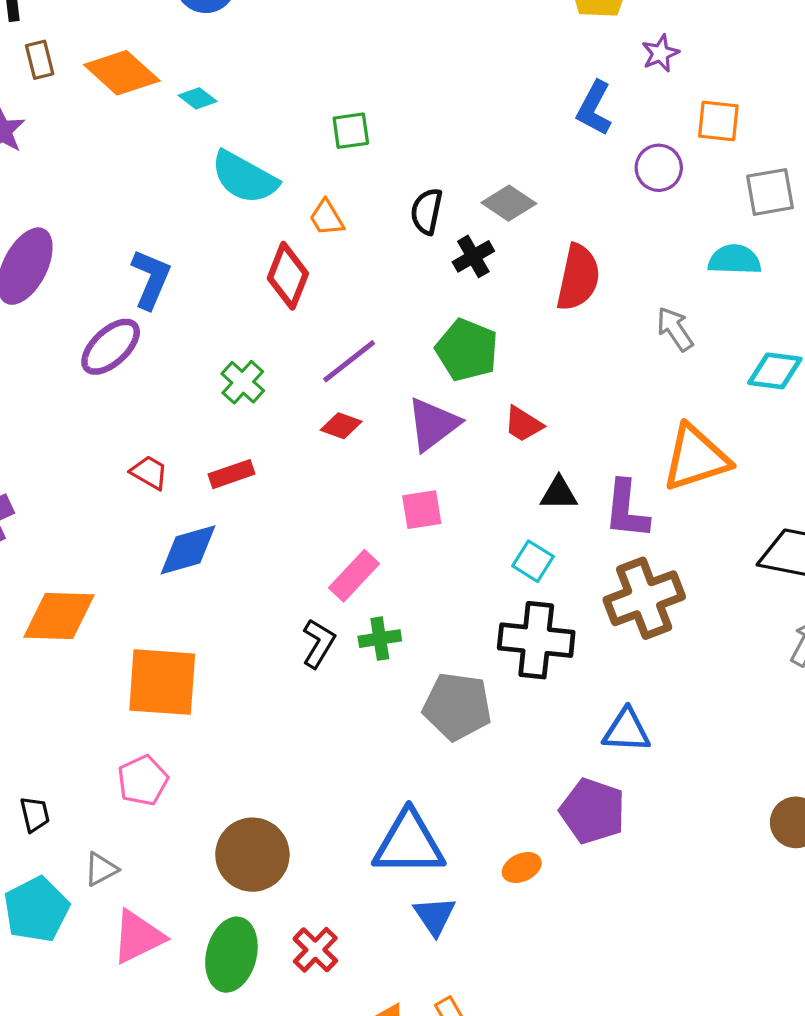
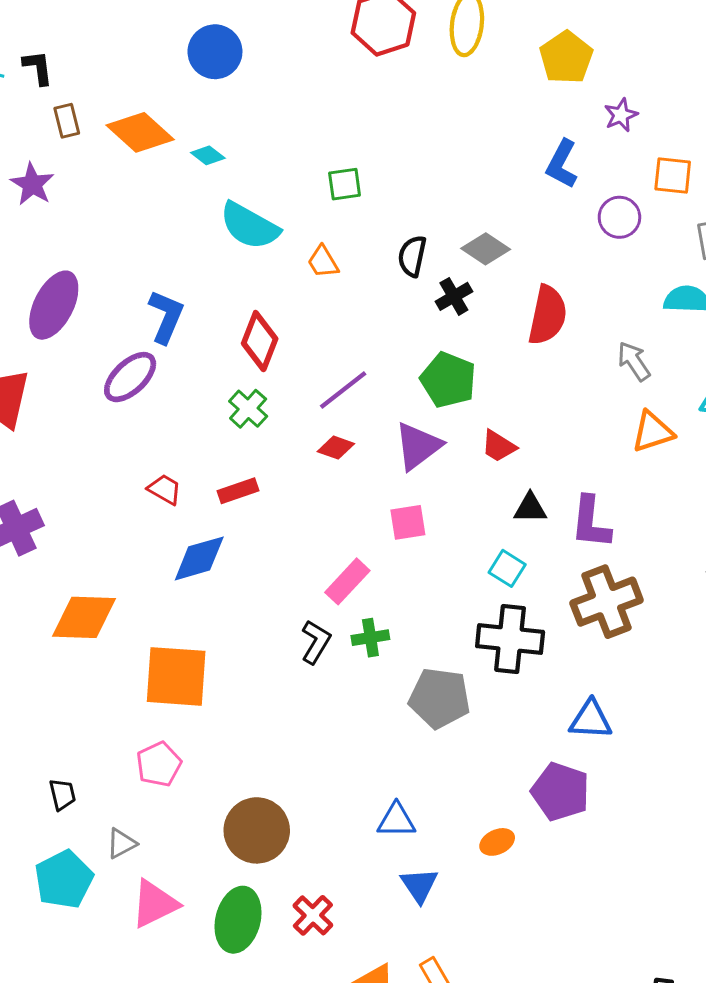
red diamond: (288, 276) -> (260, 341), moved
orange triangle: (696, 458) -> (653, 432), moved, size x0.7
blue triangle: (409, 843) -> (396, 820), size x0.6

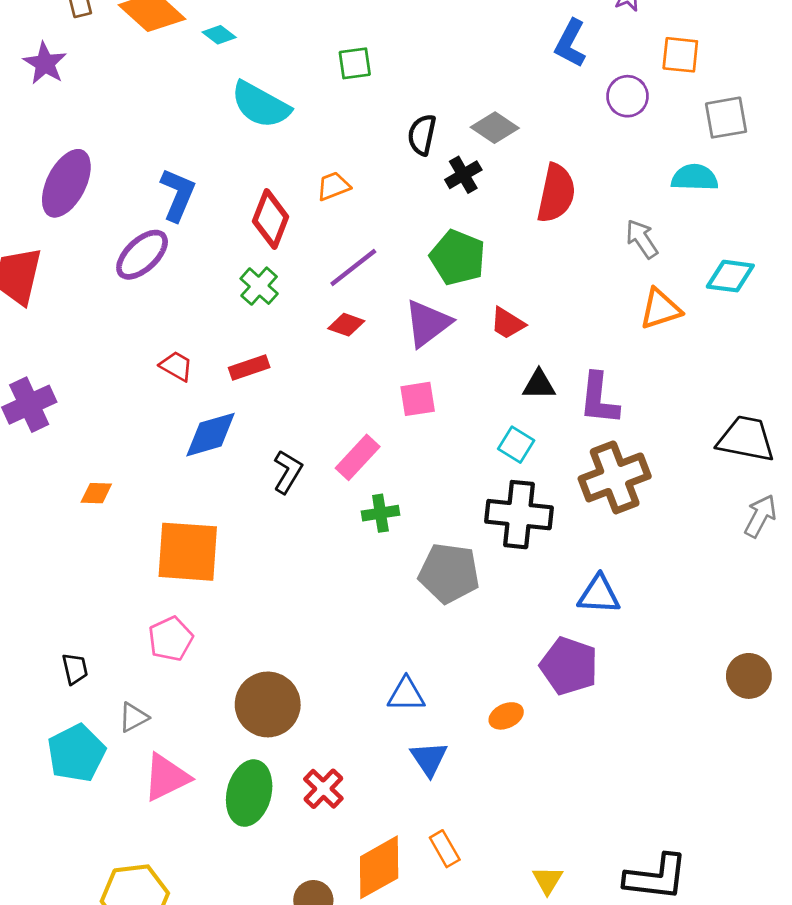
orange trapezoid: (323, 262) -> (333, 186), moved, turned 100
orange diamond: (84, 617) -> (96, 493), size x0.5
black L-shape: (316, 642) -> (288, 472), moved

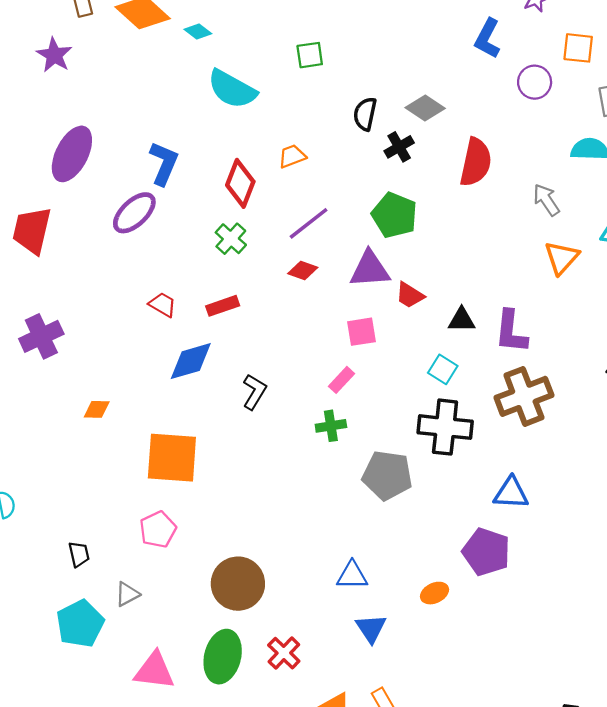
orange triangle: (660, 309) -> (562, 258), turned -30
purple triangle: (428, 323) -> (370, 269), turned 33
red trapezoid: (508, 323) -> (410, 295), moved
pink rectangle: (358, 457) -> (342, 380), moved, size x0.7
pink triangle: (166, 777) -> (154, 671), moved, turned 33

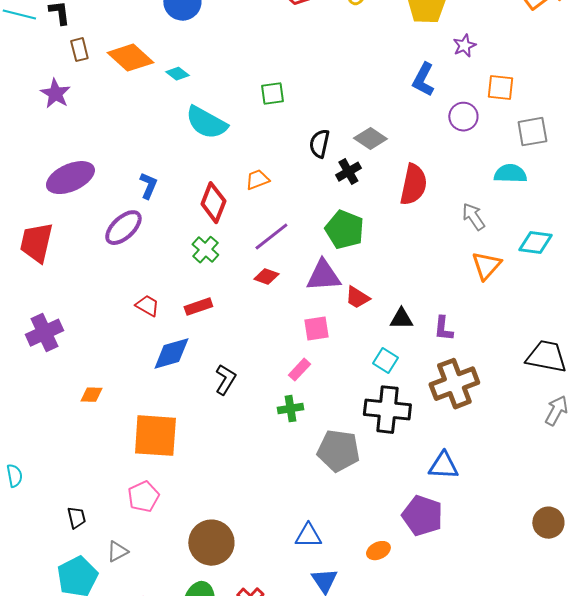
purple ellipse: (72, 154) -> (70, 178), turned 39
blue L-shape: (164, 163) -> (148, 186), size x0.7
purple L-shape: (511, 332) -> (443, 329), size x0.7

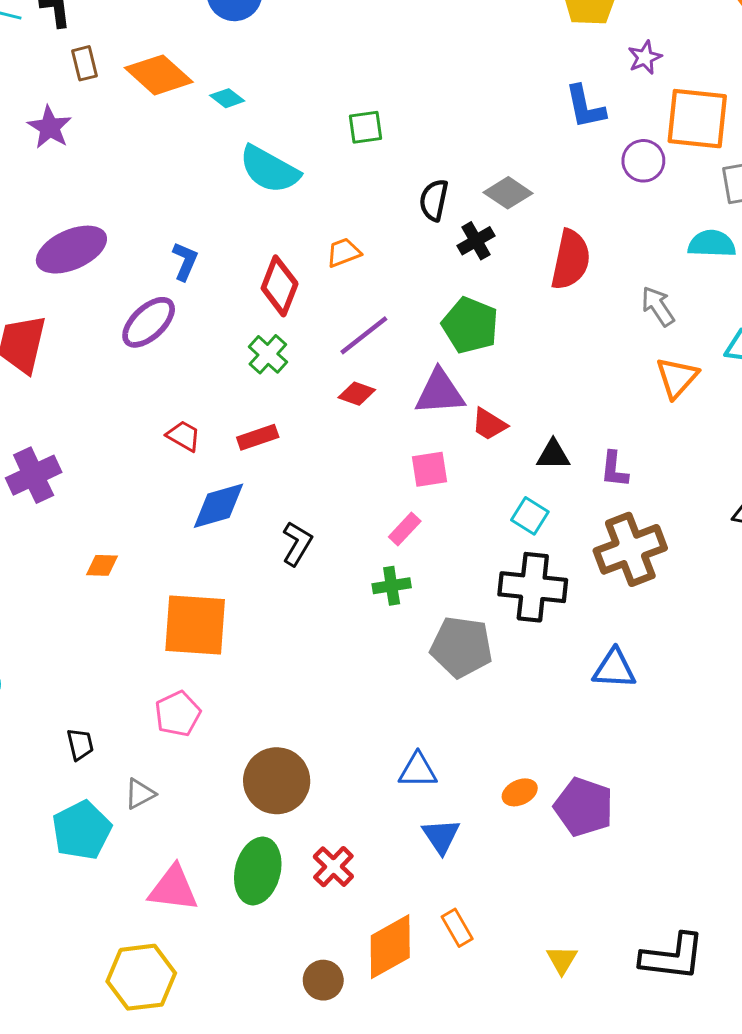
blue L-shape: (423, 80) -> (585, 107), turned -40
orange square: (500, 88) -> (697, 119), size x1.6
purple pentagon: (422, 516) -> (584, 807), moved

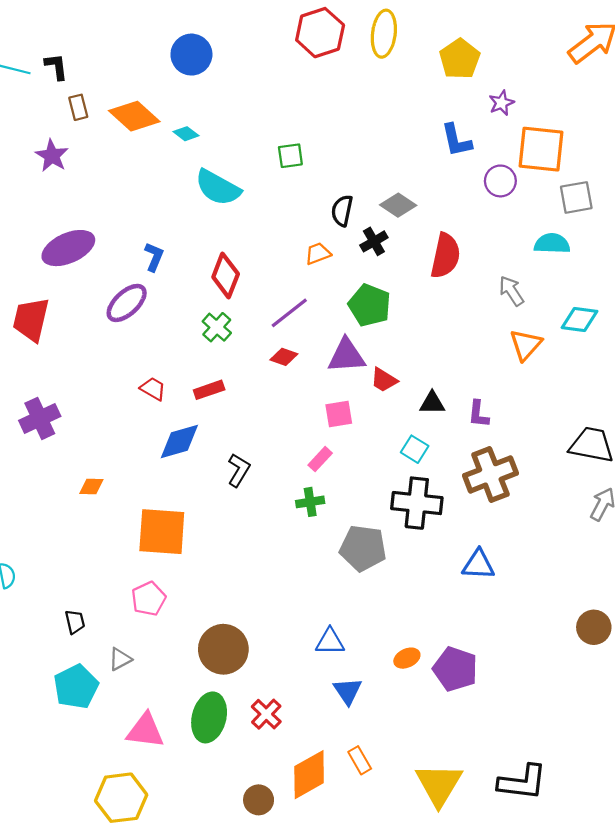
orange trapezoid: (344, 252) -> (318, 254), moved
yellow triangle: (562, 960) -> (439, 784), size x2.0

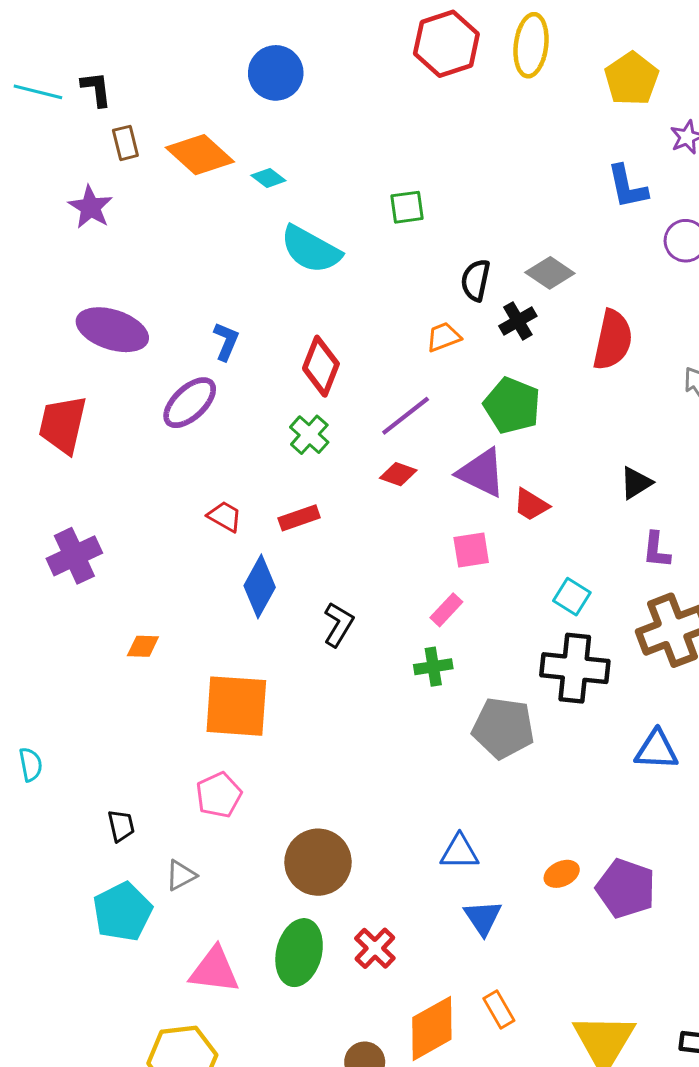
purple ellipse: (68, 248) -> (112, 330), turned 42
purple triangle: (346, 356) -> (481, 473), turned 30
black triangle: (432, 403) -> (636, 483), moved, turned -32
blue diamond: (179, 441) -> (260, 586), turned -45

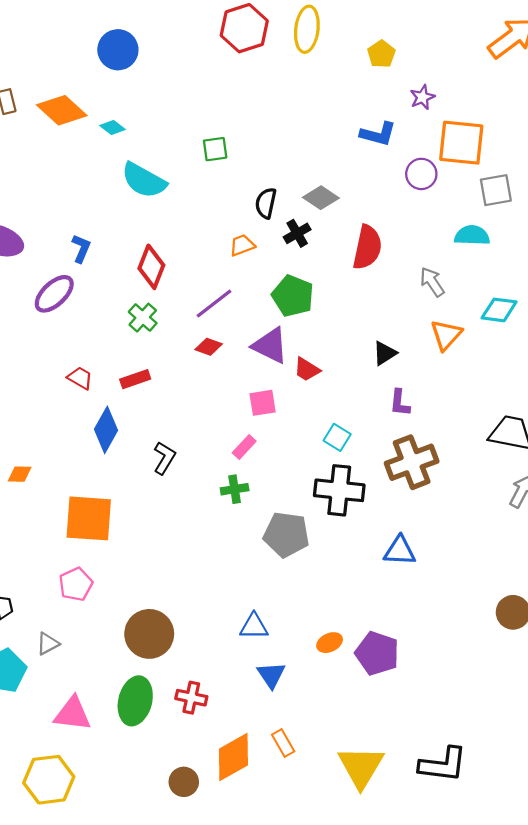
yellow pentagon: (632, 79) -> (381, 54), size x0.7
blue L-shape: (627, 187) -> (378, 134), turned -63
red cross: (375, 948) -> (191, 698), turned -32

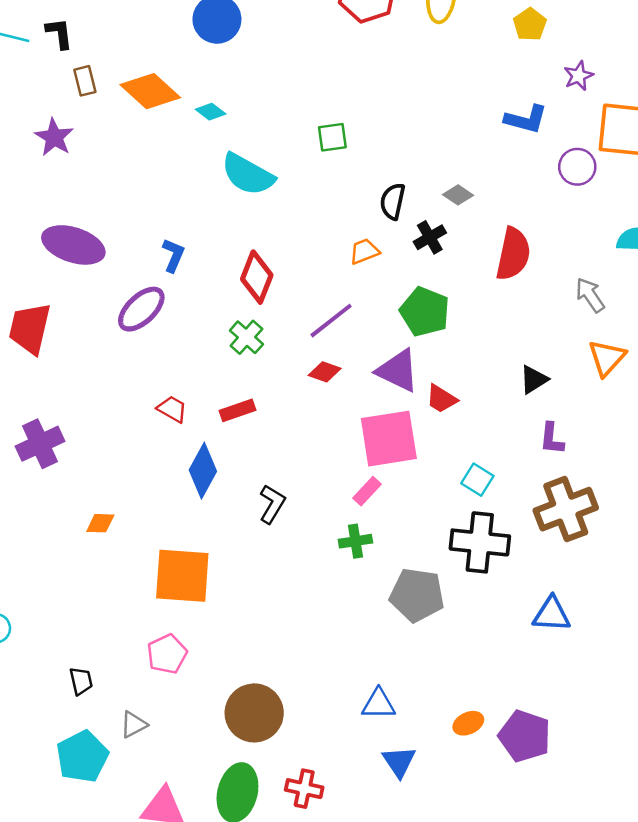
gray diamond: (321, 198) -> (458, 195), size x0.7
pink square: (263, 403) -> (389, 439), size x1.8

